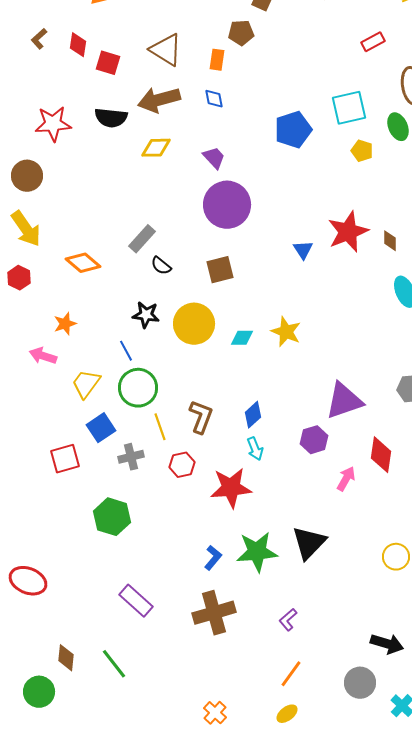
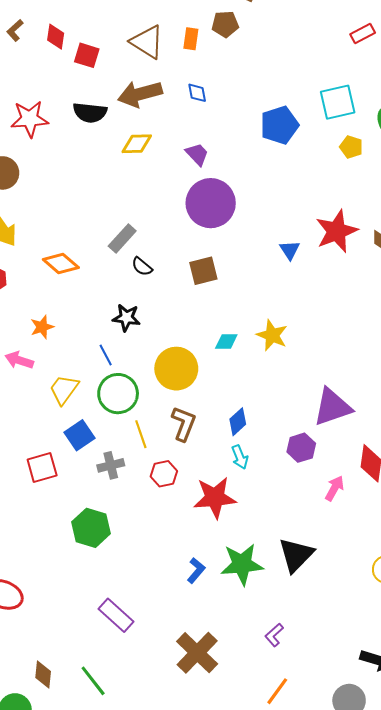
orange rectangle: (217, 60) -> (191, 39), moved
yellow circle: (194, 324) -> (176, 369), moved
brown cross: (214, 613) -> (197, 653), moved, turned -30

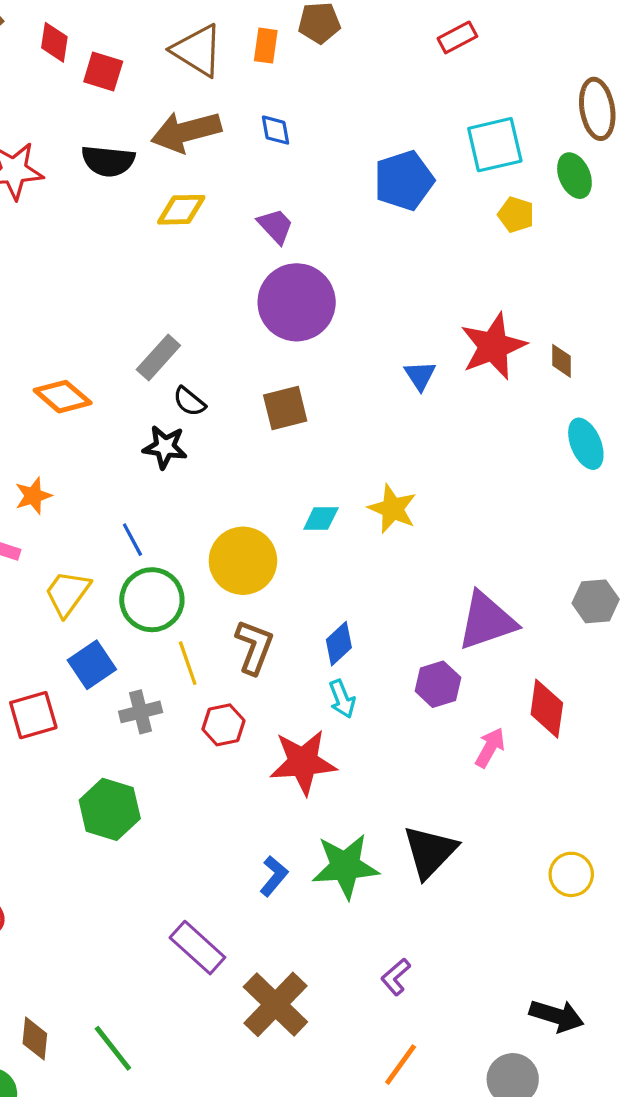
red rectangle: (363, 33) -> (457, 37), moved
black star: (126, 318) -> (165, 447), moved
purple rectangle: (116, 615) -> (197, 948), moved

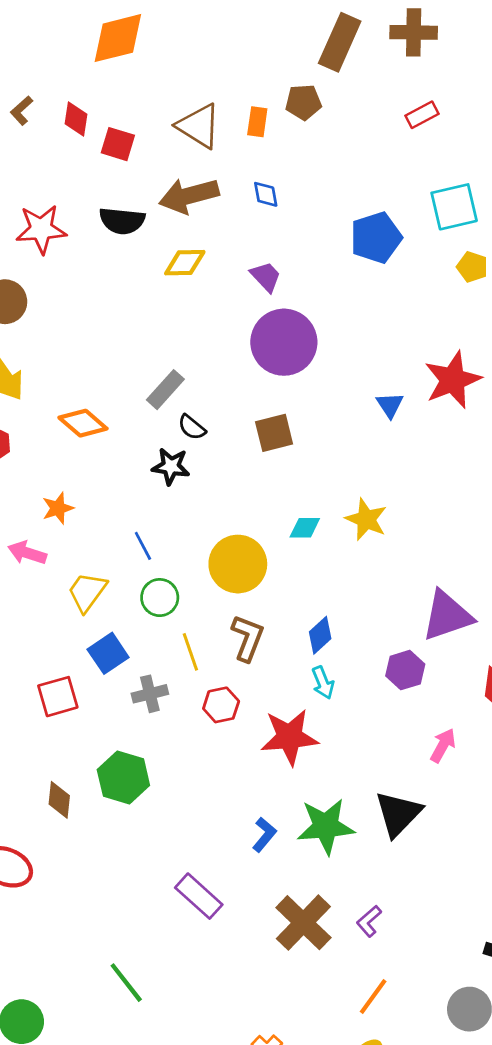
green circle: (152, 600) -> (160, 598), size x0.7
pink arrow: (490, 748) -> (443, 745), moved
brown cross: (275, 1004) -> (303, 923), moved
brown diamond: (35, 1039) -> (59, 800), moved

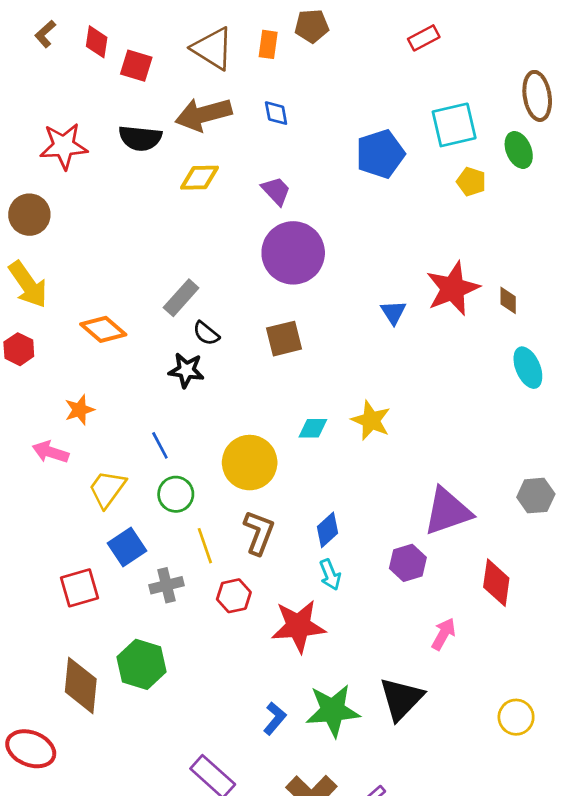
brown diamond: (59, 800) -> (81, 685), size x1.6

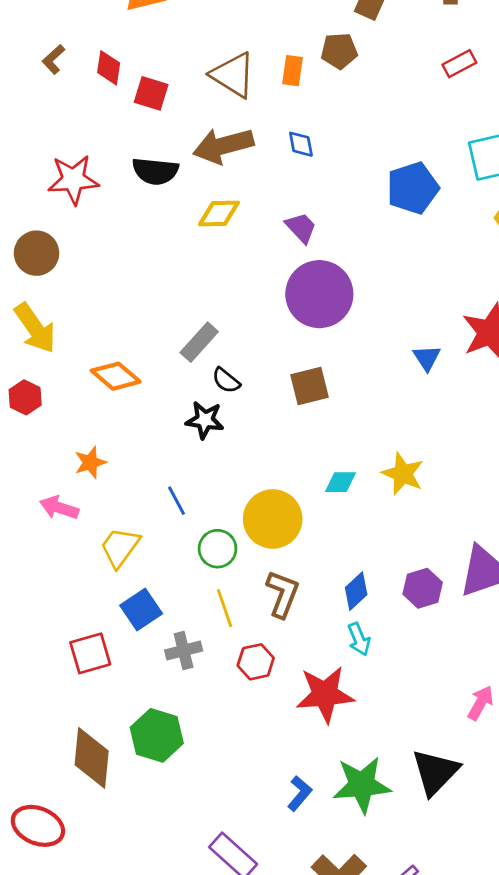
green circle: (176, 494) -> (218, 549), moved
purple hexagon: (408, 563) -> (423, 588), moved

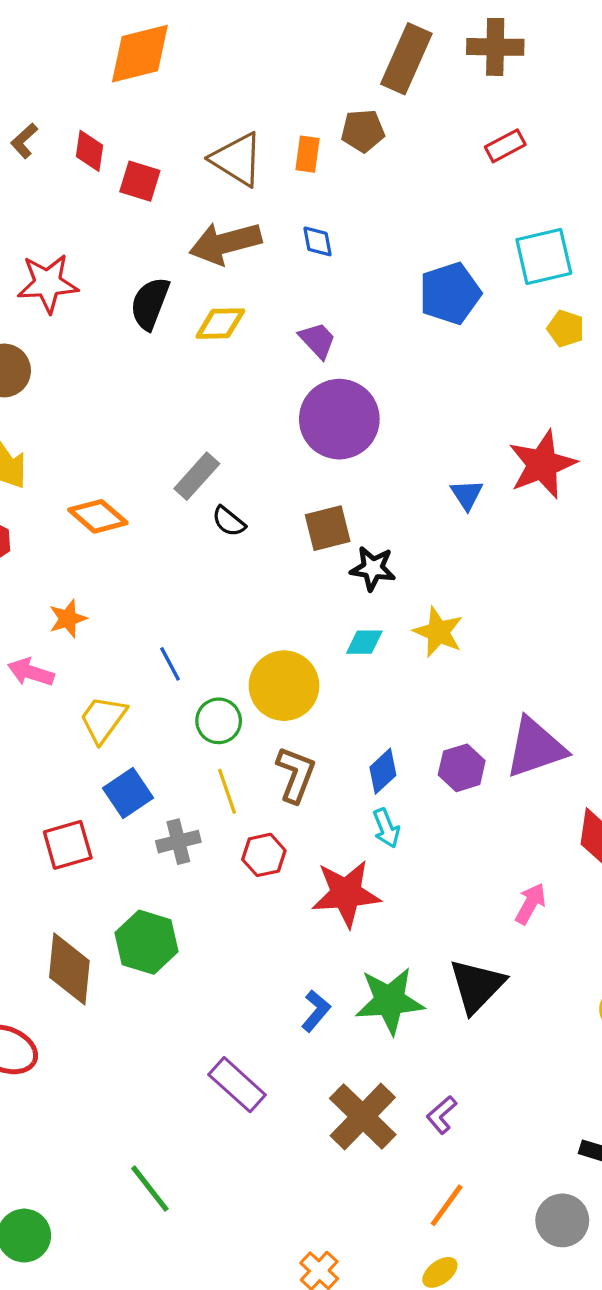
black semicircle: (155, 171) -> (150, 303), moved, turned 105
black star: (205, 420) -> (373, 568), moved

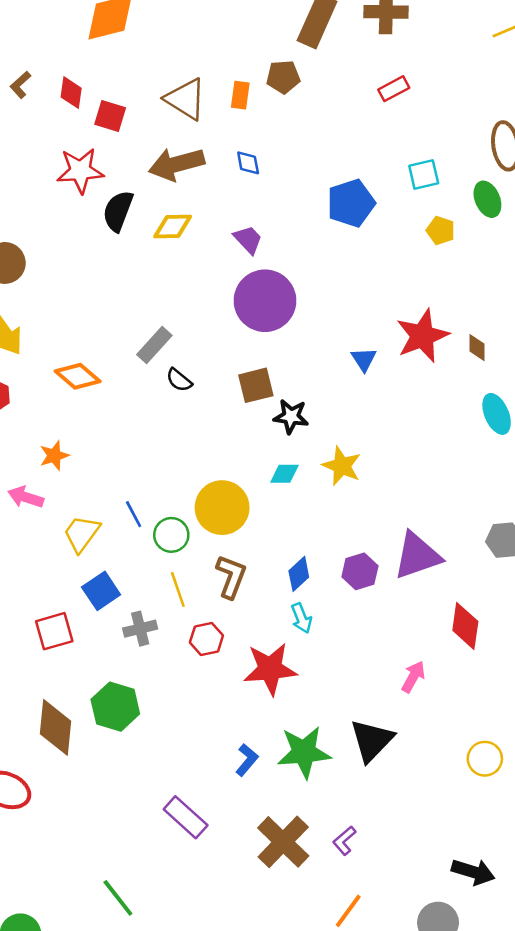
cyan square: (544, 256) -> (424, 175), size x0.7
red star: (48, 283) -> (80, 171), moved
blue line: (170, 664) -> (134, 514), moved

